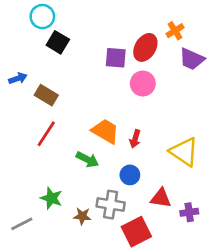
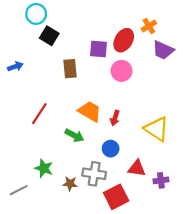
brown rectangle: (46, 95) -> (70, 69), moved, turned 54

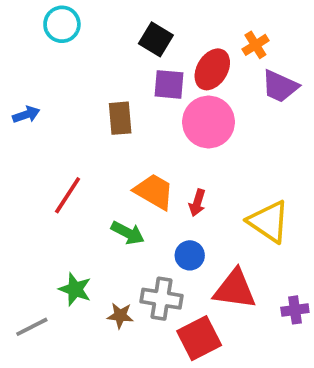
black square: (49, 36) -> (156, 39), moved
pink circle: (122, 71) -> (209, 122), size x1.4
red triangle: (137, 168) -> (235, 289), size x1.4
purple cross: (161, 180) -> (295, 310), moved

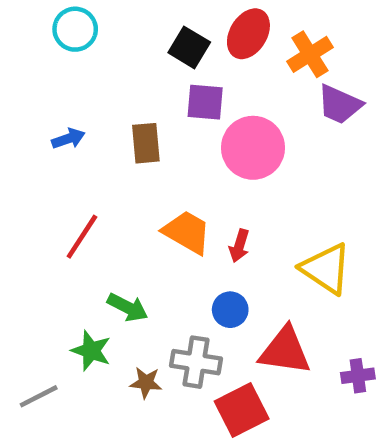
orange cross: (255, 45) -> (310, 54), size x1.4
red ellipse: (212, 69) -> (248, 34), moved
blue arrow: (26, 114) -> (68, 139), moved
green arrow: (128, 233) -> (128, 307), moved

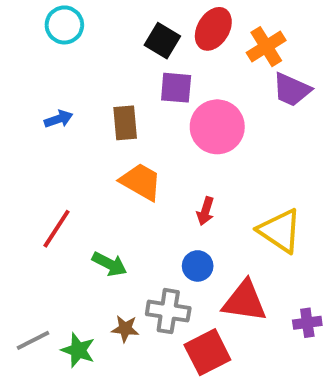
orange trapezoid: (187, 232) -> (141, 182), moved
red line: (82, 237) -> (57, 229), moved
green star: (91, 351) -> (78, 350), moved

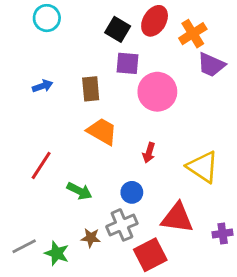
blue circle: (198, 266) -> (132, 192), moved
gray cross: (168, 311) -> (122, 225), turned -32

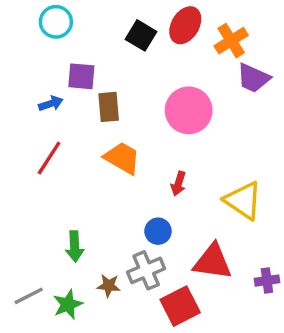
purple square: (128, 63) -> (81, 76), moved
red line: (41, 165) -> (49, 158), moved
green arrow: (79, 191) -> (75, 246), moved, turned 60
green star: (57, 253) -> (68, 304), turned 30

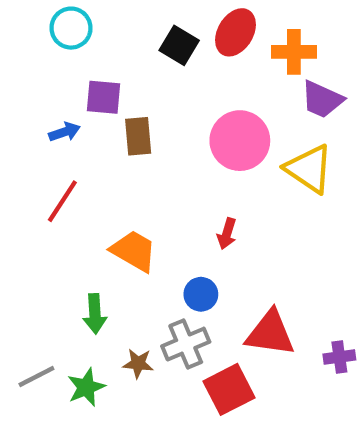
orange cross: (231, 41) -> (294, 52), turned 32
orange trapezoid: (122, 158) -> (134, 251), moved
yellow triangle: (243, 201) -> (309, 169), moved

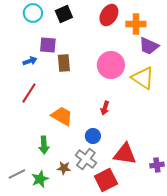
black square: (179, 45) -> (64, 14), moved, turned 36
gray cross: (186, 344) -> (86, 159), turned -30

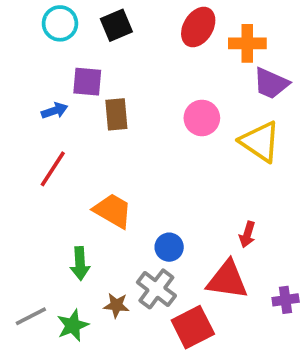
pink circle: (111, 65) -> (202, 118), size x0.7
red arrow: (105, 108) -> (247, 234), moved

